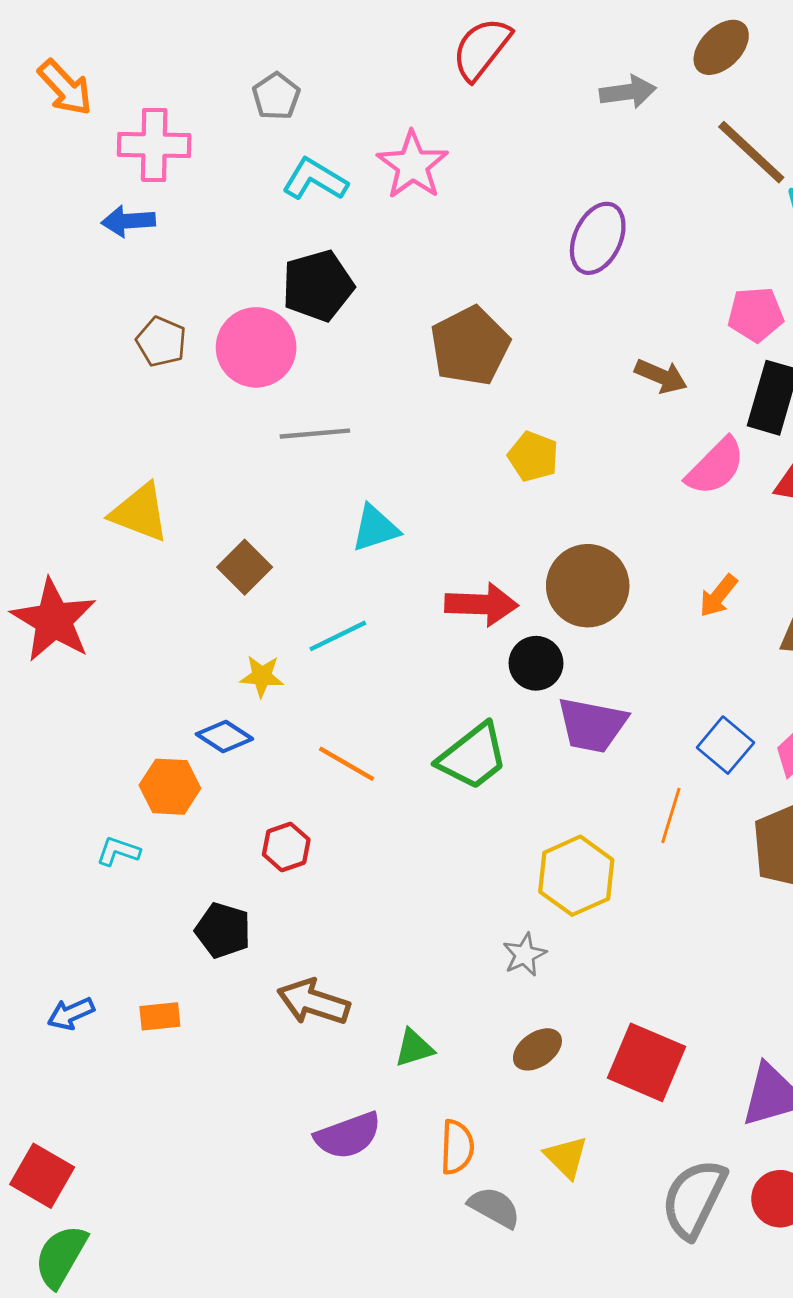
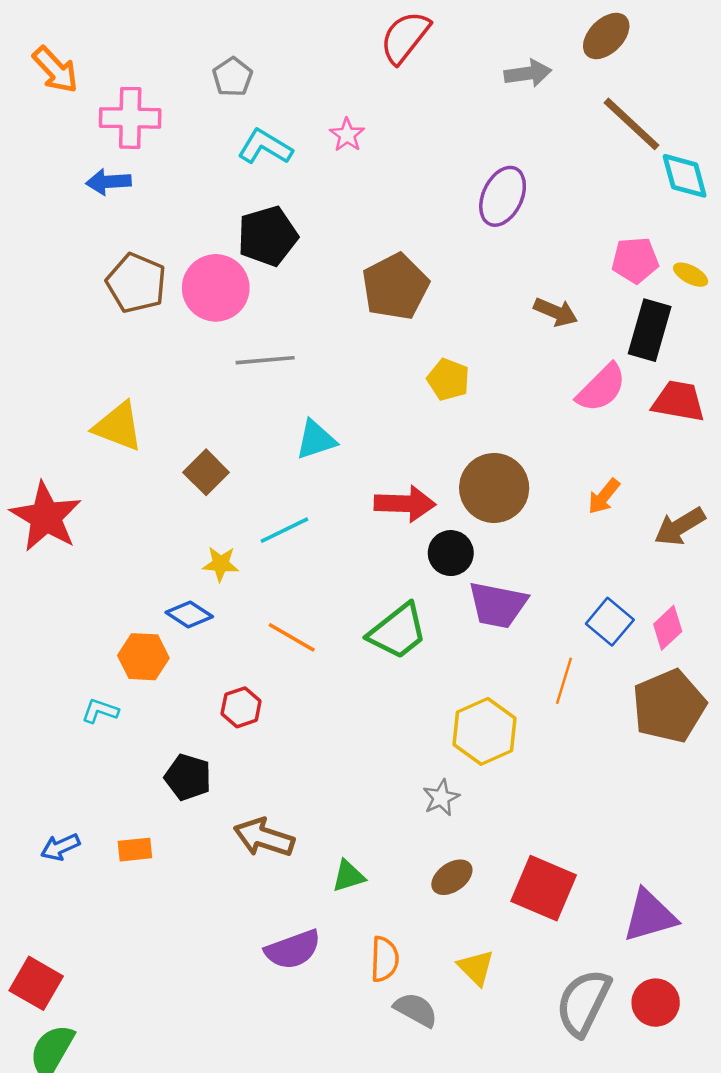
pink star: (413, 165) -> (347, 135), size x0.6
brown pentagon: (161, 342) -> (136, 283), size x1.4

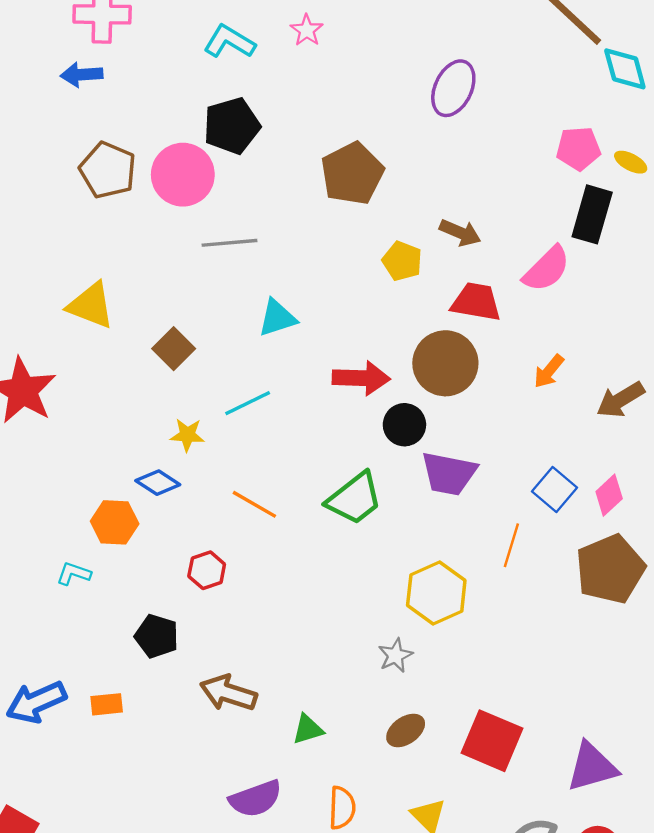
brown arrow: (556, 312) -> (460, 233), moved
red trapezoid: (679, 401) -> (476, 302), moved
blue arrow: (60, 847) -> (36, 702), size x1.6

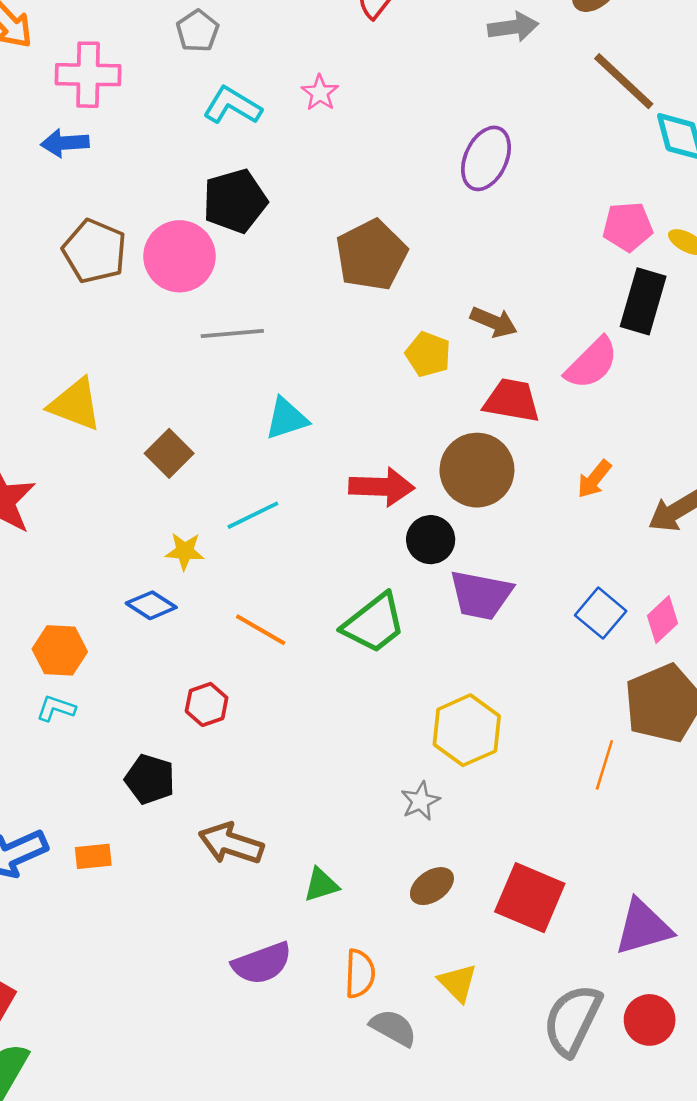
orange hexagon: (115, 522) -> (60, 650), moved
orange line: (511, 545) -> (604, 765), moved

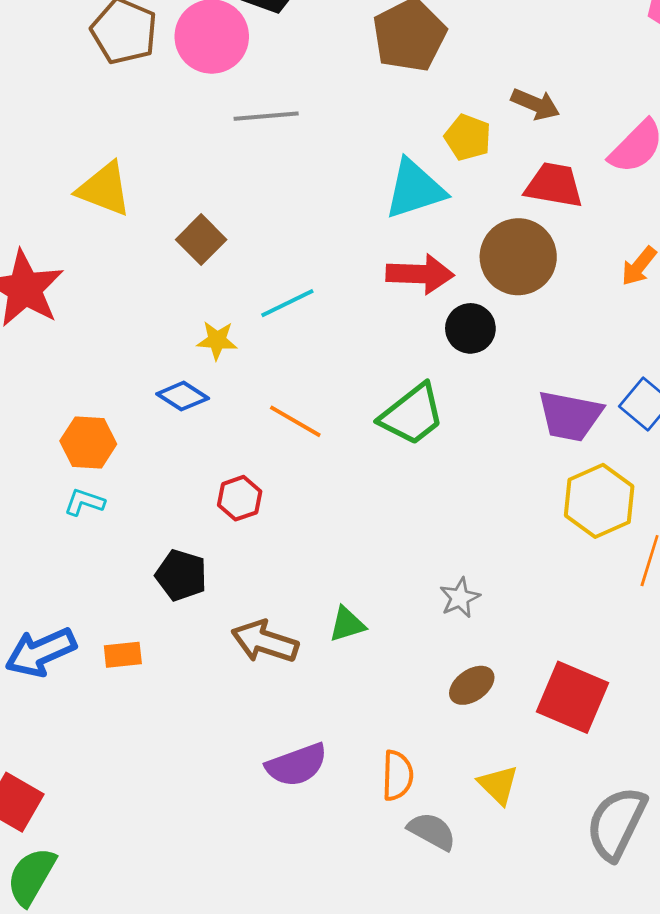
cyan triangle: (286, 419) -> (415, 189), moved, size x1.4
purple trapezoid: (481, 595) -> (570, 416), moved
yellow hexagon: (467, 730) -> (599, 501), moved
green triangle: (321, 885) -> (347, 624), moved

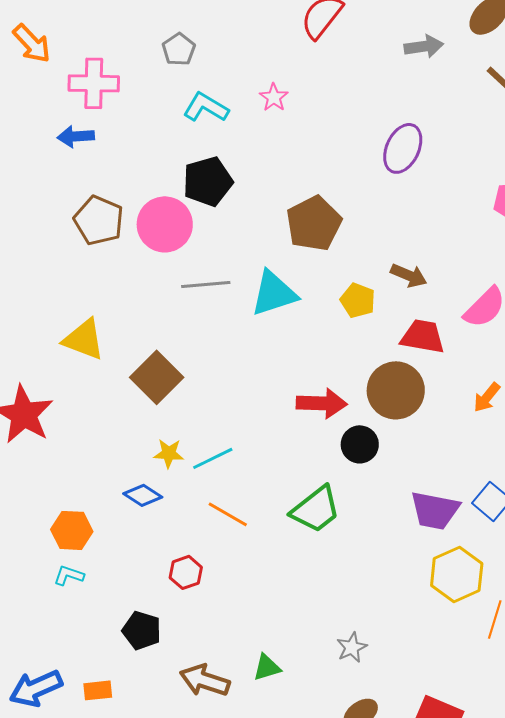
cyan triangle: (415, 189) -> (274, 293), moved
brown square: (201, 240) -> (157, 377), size x1.4
cyan line: (287, 303) -> (213, 458), moved

